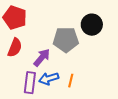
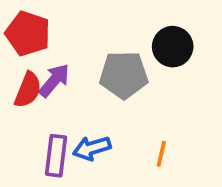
purple arrow: (42, 58) -> (54, 80), moved
orange line: (71, 81) -> (161, 154), moved

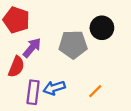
red semicircle: (28, 90) -> (16, 67), moved
orange line: (161, 154) -> (95, 91), turned 32

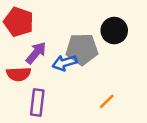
red semicircle: (16, 67) -> (19, 74), turned 65
blue arrow: (54, 88) -> (65, 63), moved

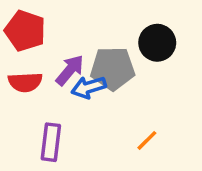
purple arrow: (36, 53) -> (70, 70), moved
red semicircle: (19, 74) -> (25, 82), moved

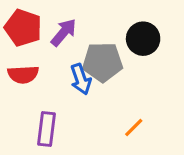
purple arrow: (70, 70) -> (64, 32), moved
blue arrow: (89, 87) -> (81, 79), turned -92

